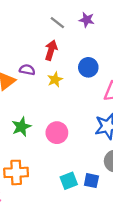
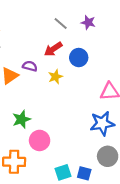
red arrow: (51, 50) -> (53, 49), turned -144
blue circle: (88, 67) -> (79, 58), moved
pink circle: (57, 133) -> (40, 140), moved

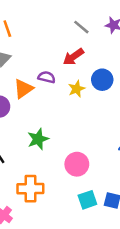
blue circle: (79, 58) -> (102, 80), moved
pink circle: (40, 140) -> (77, 164), moved

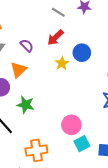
purple semicircle: (47, 77) -> (27, 46), moved, turned 40
green star: (38, 139) -> (26, 105), moved, turned -30
cyan square: (87, 200) -> (82, 144), moved

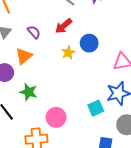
pink circle: (71, 125) -> (56, 117), moved
cyan square: (82, 144) -> (96, 108), moved

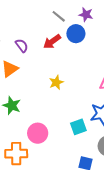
blue circle: (89, 43) -> (76, 34), moved
yellow star: (68, 53) -> (56, 82), moved

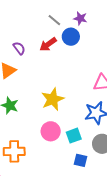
yellow star: (56, 82) -> (53, 99), moved, size x1.6
cyan square: (78, 127) -> (74, 136), moved
pink circle: (38, 133) -> (51, 131), moved

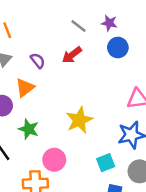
blue circle: (71, 37) -> (118, 48), moved
pink circle: (51, 131) -> (54, 160), moved

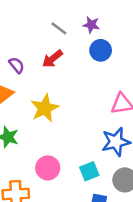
yellow star: (79, 120) -> (45, 108), moved
pink circle: (54, 160) -> (48, 168), moved

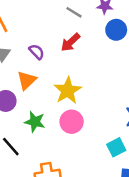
pink circle: (48, 168) -> (72, 122), moved

